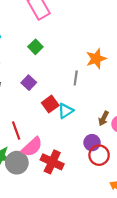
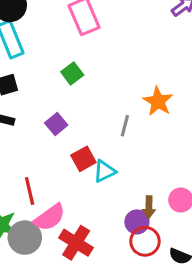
orange star: (96, 59) -> (158, 101), turned -30
brown arrow: (104, 118) -> (149, 207), moved, turned -32

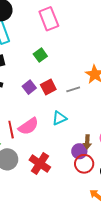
gray line: (125, 126) -> (73, 89), turned 56
red square: (83, 159) -> (48, 87), moved
pink semicircle: (50, 217) -> (28, 126), moved

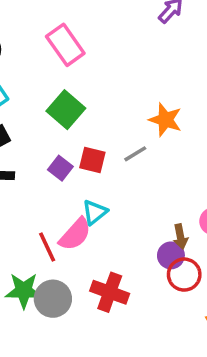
green square: (40, 55) -> (66, 110), size x1.5
red square: (48, 87) -> (92, 160), turned -35
cyan triangle: (59, 118) -> (95, 212), moved

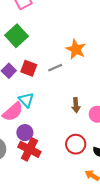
cyan triangle: (95, 212) -> (26, 100), turned -42
brown arrow: (180, 237) -> (76, 105), moved
purple circle: (171, 255) -> (25, 133), moved

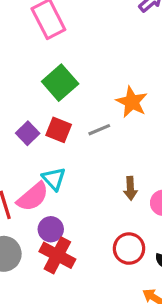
green square: (17, 36) -> (60, 83), moved

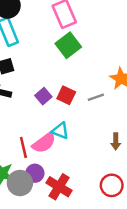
green square: (60, 83) -> (68, 45), moved
cyan triangle: (54, 179) -> (60, 131), turned -30
purple circle: (51, 229) -> (35, 173), moved

